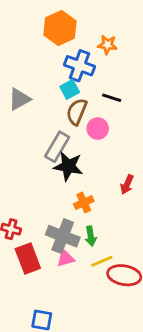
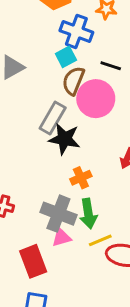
pink circle: (98, 129) -> (96, 99), size x1.6
green arrow: (91, 236) -> (88, 214), size x1.4
red rectangle: (28, 258) -> (33, 261), moved

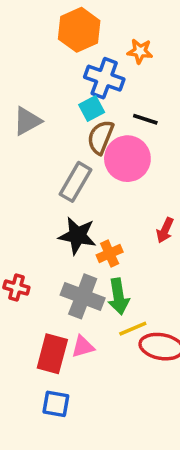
black star: (64, 139) -> (77, 236), moved
pink triangle: (61, 237) -> (83, 347), moved
red rectangle: (33, 261) -> (52, 354), turned 36

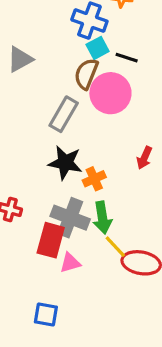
cyan square: (92, 109) -> (98, 48), moved
yellow line: (133, 329) -> (115, 247), turned 70
red rectangle: (52, 354) -> (51, 240), moved

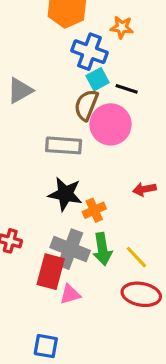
gray rectangle: (64, 114) -> (64, 145), turned 64
red arrow: (144, 158) -> (144, 189), turned 55
yellow line: (115, 247) -> (136, 257), moved

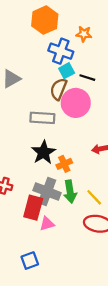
black star: (65, 194) -> (44, 152), turned 30
blue square: (46, 346) -> (30, 261), turned -30

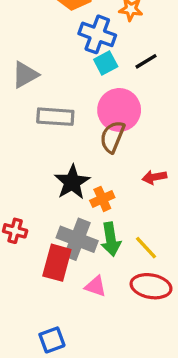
black line: (87, 78) -> (146, 61), moved, turned -49
brown semicircle: (58, 89) -> (112, 137), moved
gray rectangle: (42, 118) -> (55, 117), moved
pink triangle: (47, 224) -> (96, 286), moved, turned 35

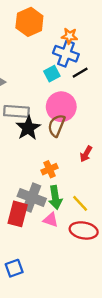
blue cross: (97, 34) -> (66, 54), moved
red arrow: (154, 177) -> (86, 154), turned -49
black star: (72, 182) -> (28, 128), moved
pink triangle: (96, 286) -> (51, 220), moved

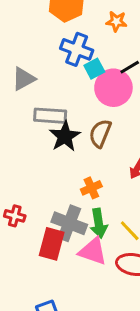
blue cross: (66, 54) -> (77, 49), moved
pink circle: (61, 107) -> (113, 88), moved
pink triangle: (51, 220) -> (93, 251), size x1.5

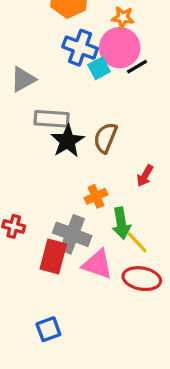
pink circle: (113, 88) -> (120, 48), moved
green arrow: (99, 223) -> (121, 223), moved

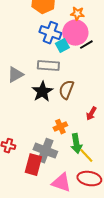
gray triangle: (23, 79) -> (15, 75), moved
gray rectangle: (52, 119) -> (48, 66), moved
pink triangle: (97, 264) -> (61, 183), moved

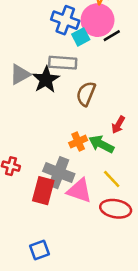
black star: (42, 92) -> (46, 80), moved
green arrow: (76, 144) -> (101, 144), moved, turned 126
pink triangle: (61, 183) -> (79, 191), moved

